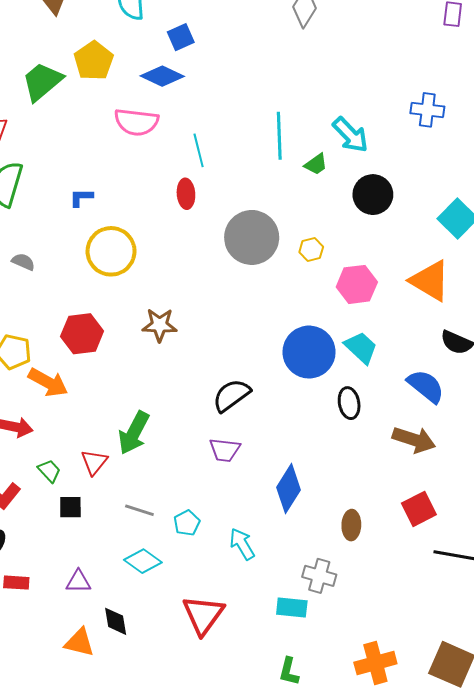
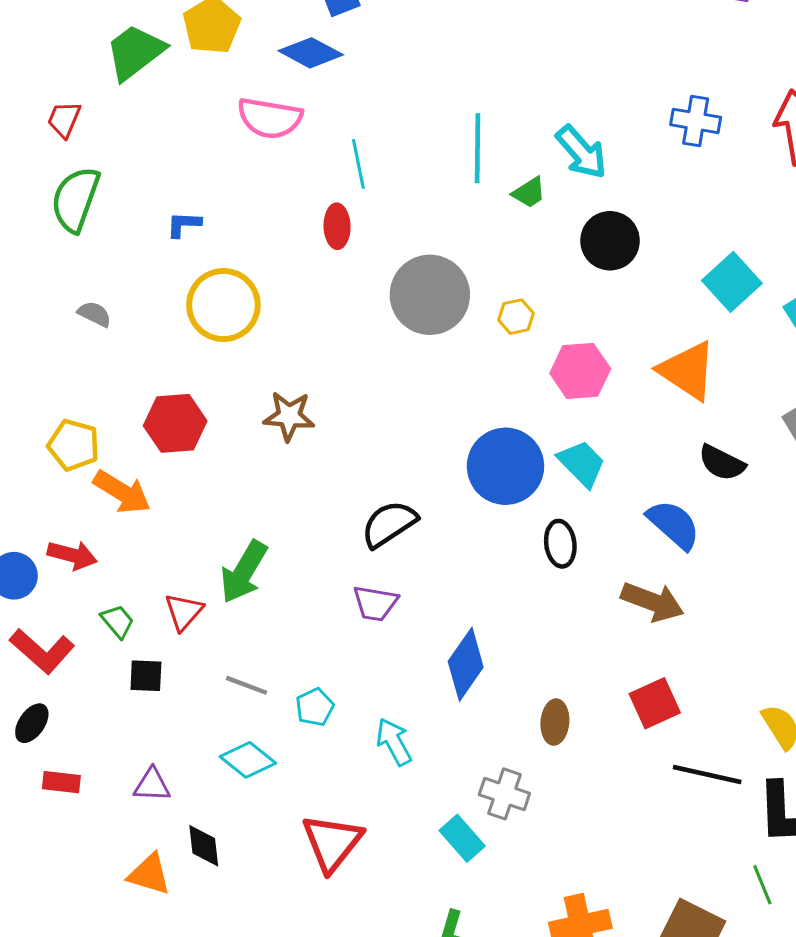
cyan rectangle: (292, 607) -> (462, 838), turned 40

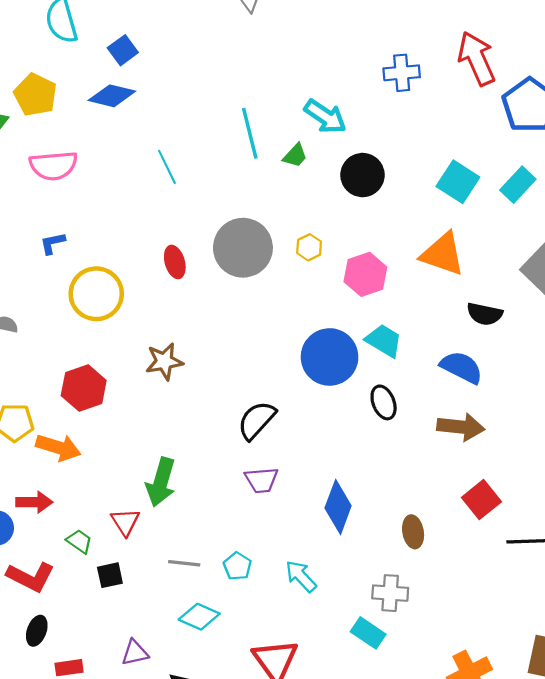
pink semicircle: (270, 118) -> (53, 166), moved
red ellipse: (337, 226) -> (175, 262), moved

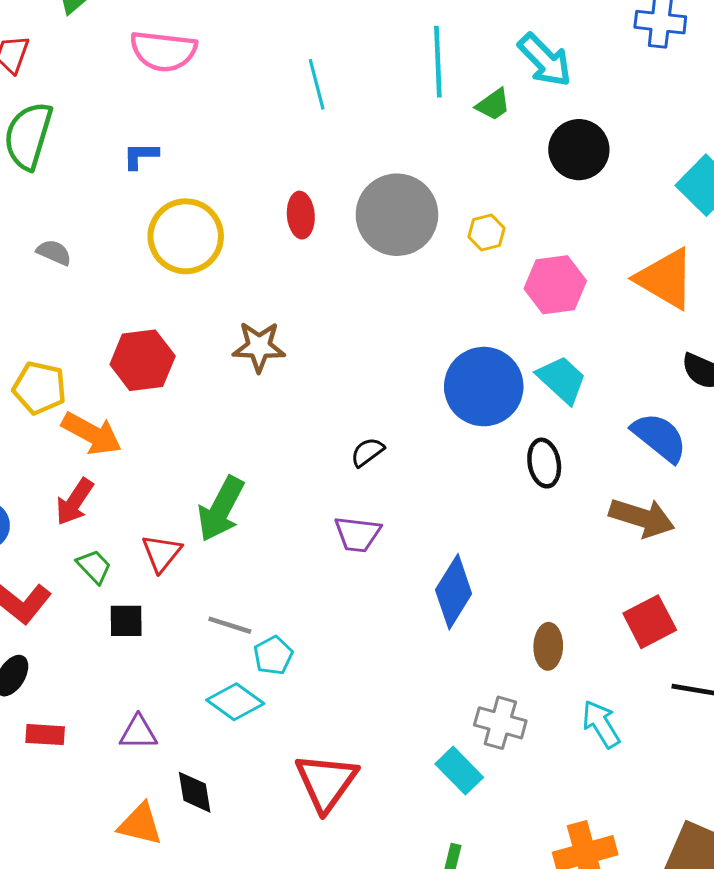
black semicircle: (257, 420) -> (367, 452), size x0.6
red arrow: (34, 502) -> (74, 502), moved, turned 112
cyan pentagon: (237, 566) -> (273, 655), moved
cyan arrow: (301, 576) -> (601, 724), moved

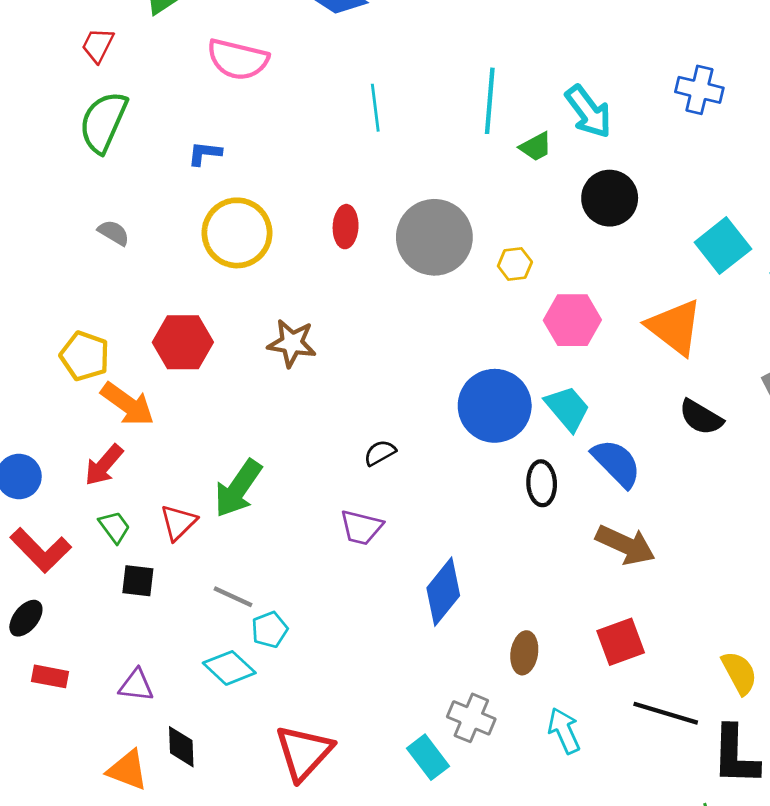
blue semicircle: (659, 437) -> (616, 463), moved

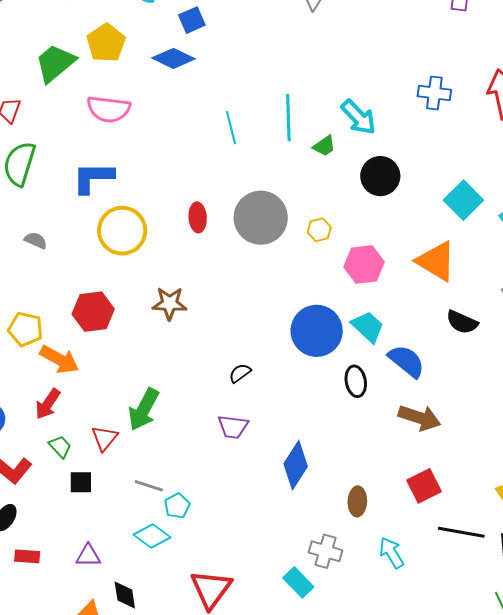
cyan line: (375, 108) -> (231, 128), moved
blue L-shape: (205, 153) -> (93, 178), size x1.8

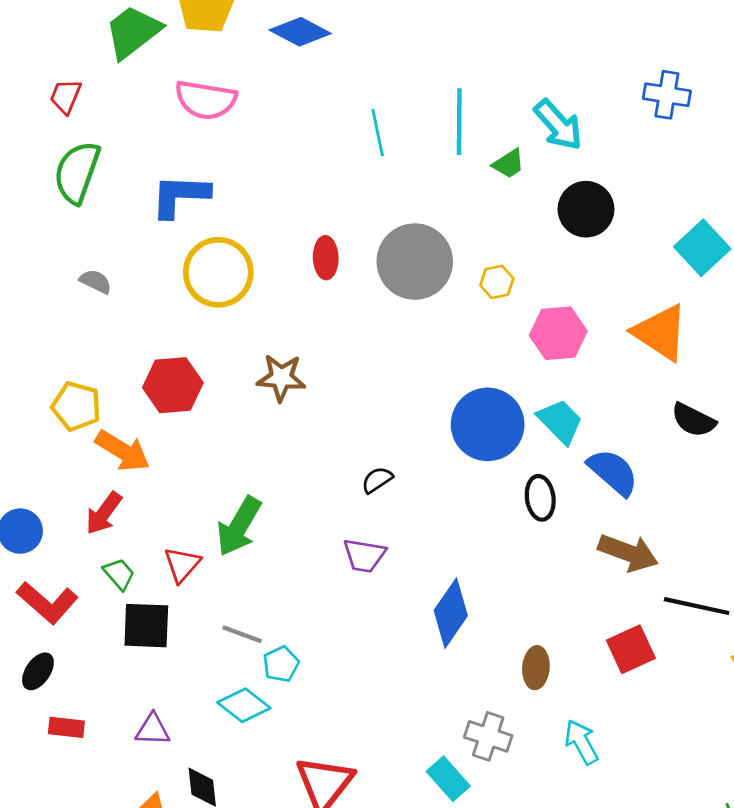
black square: (81, 482) -> (146, 626), size x1.5
black line: (461, 532) -> (697, 606), moved

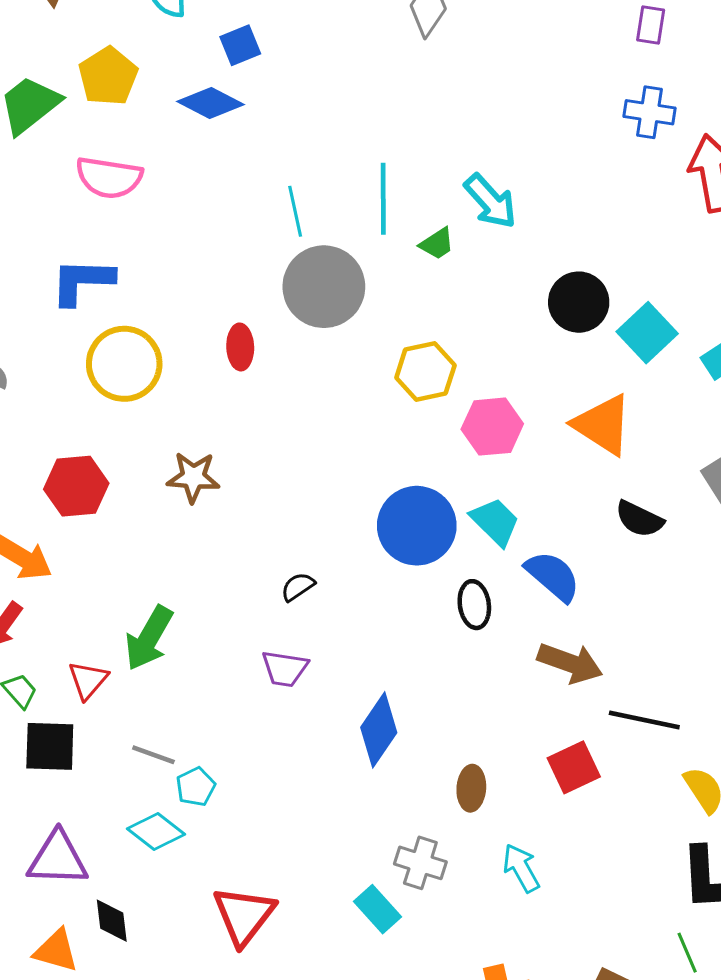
blue cross: (667, 95) -> (649, 112), moved
black circle: (586, 209) -> (579, 302), moved
gray circle: (415, 262) -> (324, 287), moved
yellow hexagon: (497, 282) -> (425, 372), size x1.6
purple triangle: (153, 730) -> (58, 859), size x1.6

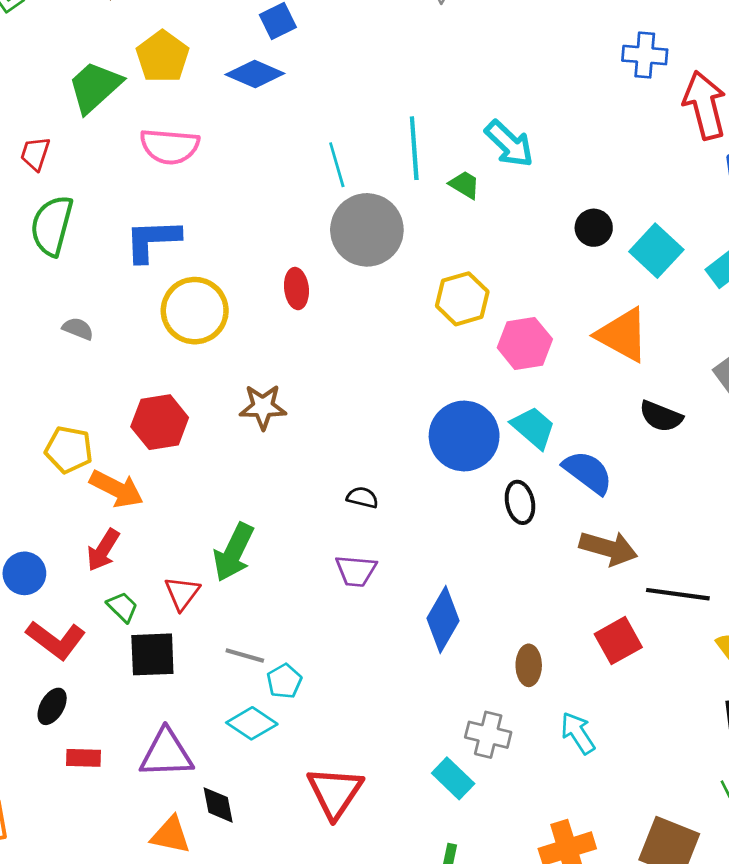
green trapezoid: (437, 244) -> (465, 185), turned -112
black circle: (579, 302) -> (594, 228), size x0.7
black semicircle: (298, 587) -> (362, 497), turned 52

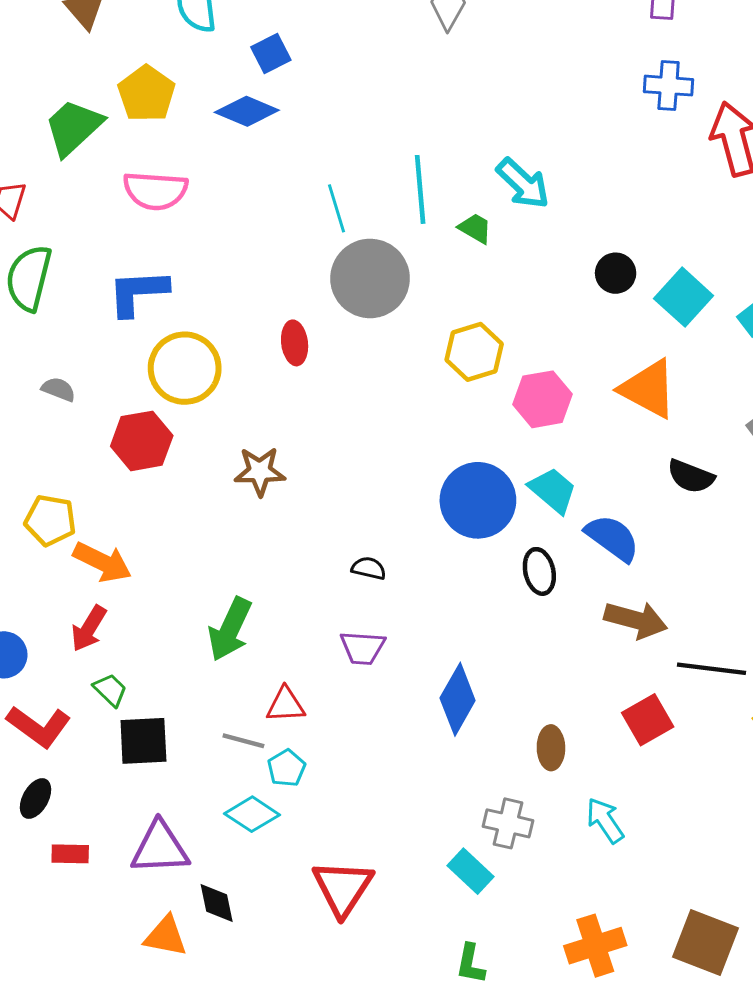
red hexagon: (160, 422) -> (142, 441), moved
red triangle: (182, 593) -> (286, 705), moved, turned 51

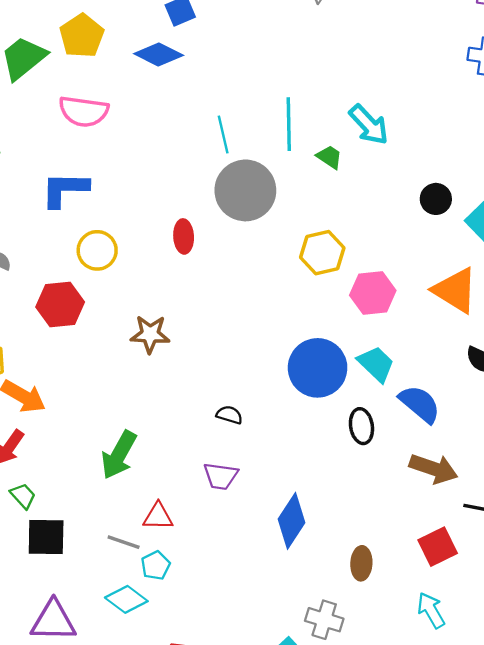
yellow circle: (185, 368) -> (97, 250), size x0.7
cyan arrow: (605, 820) -> (431, 610), moved

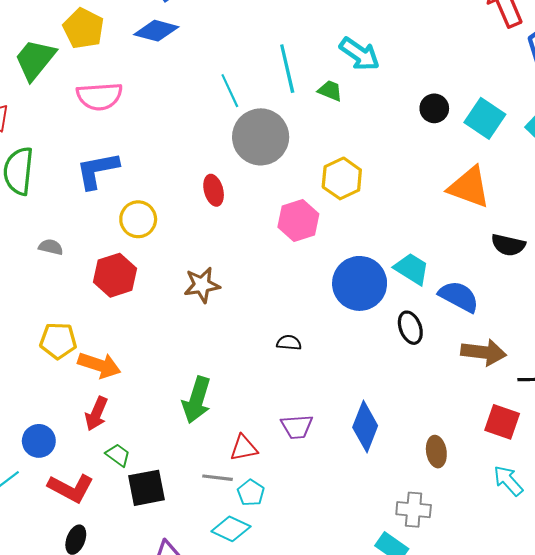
pink hexagon: (373, 293) -> (298, 221), moved
purple trapezoid: (221, 476) -> (297, 427), moved
red square: (438, 547) -> (502, 422), turned -33

